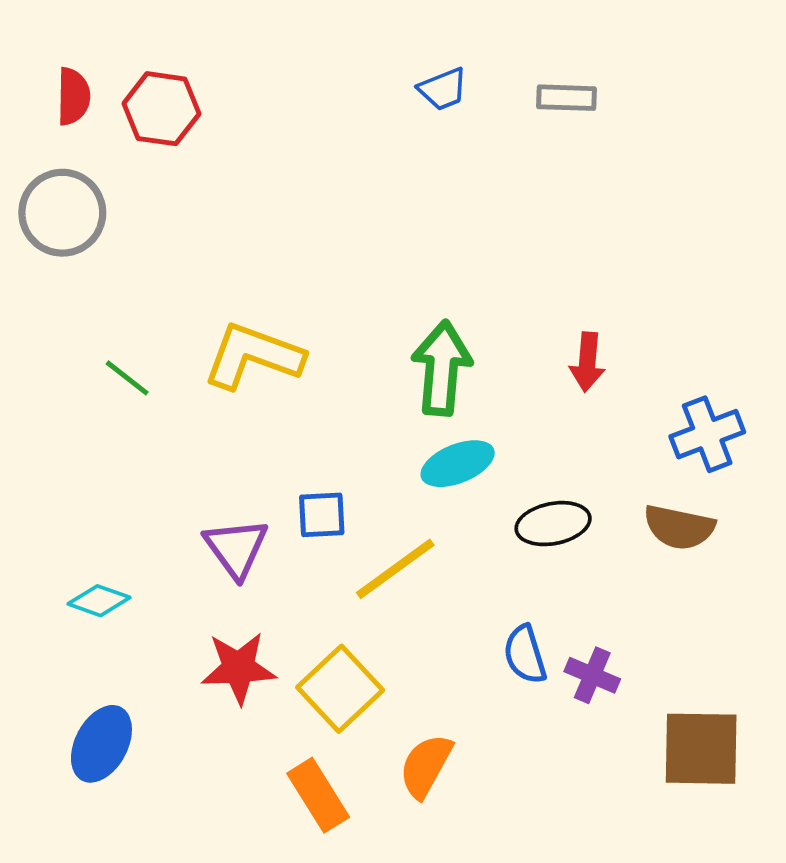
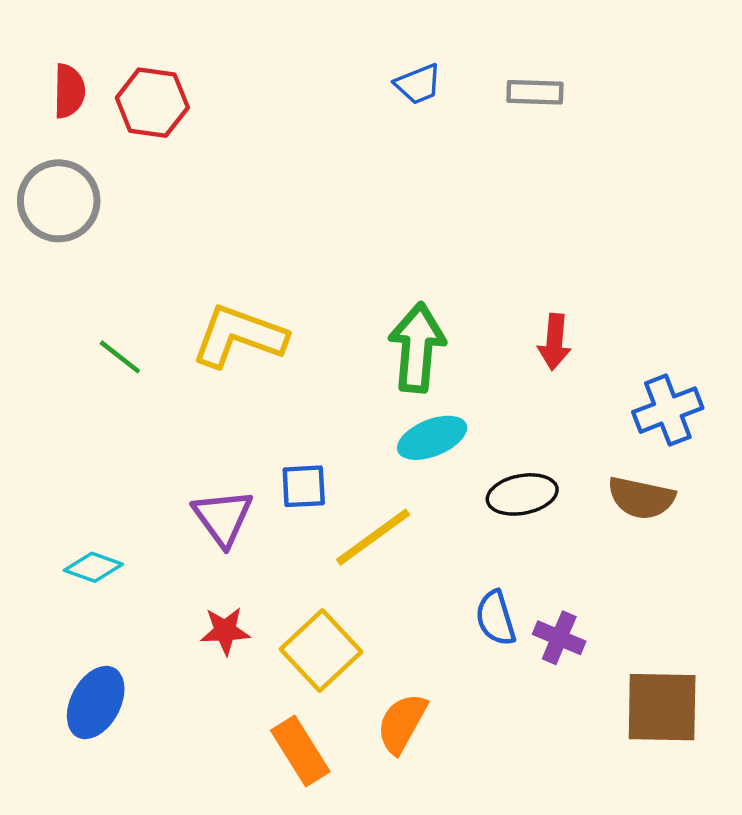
red star: (239, 668) -> (225, 631), size x0.7

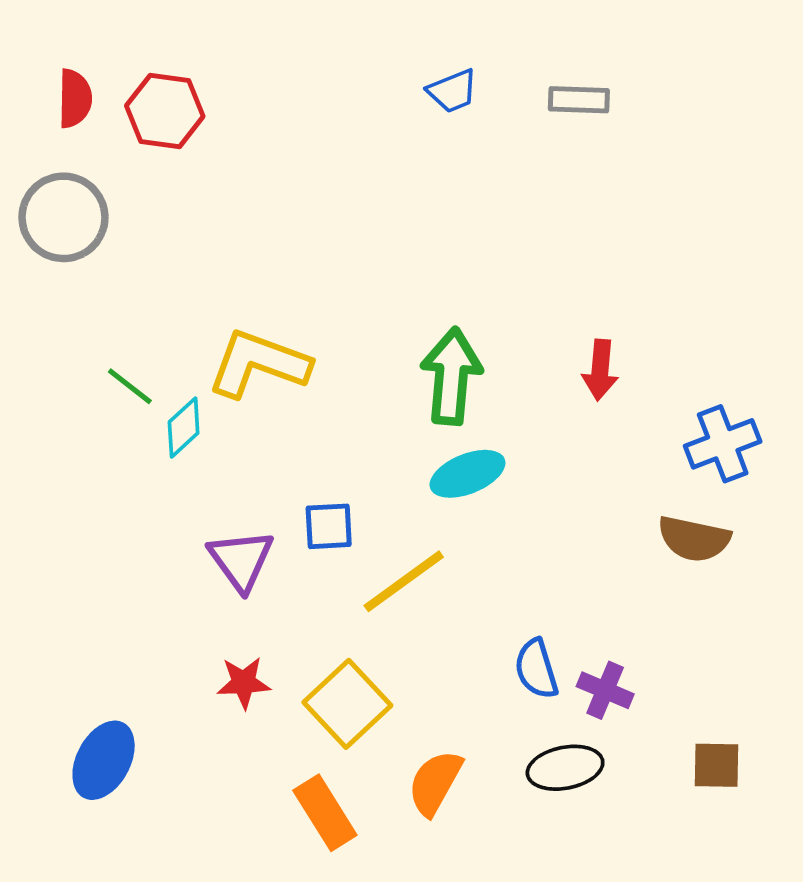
black ellipse: (522, 494) -> (565, 768), moved
cyan diamond: (93, 567) -> (184, 428), moved, turned -62
brown square: (662, 707) -> (716, 765), size x0.6

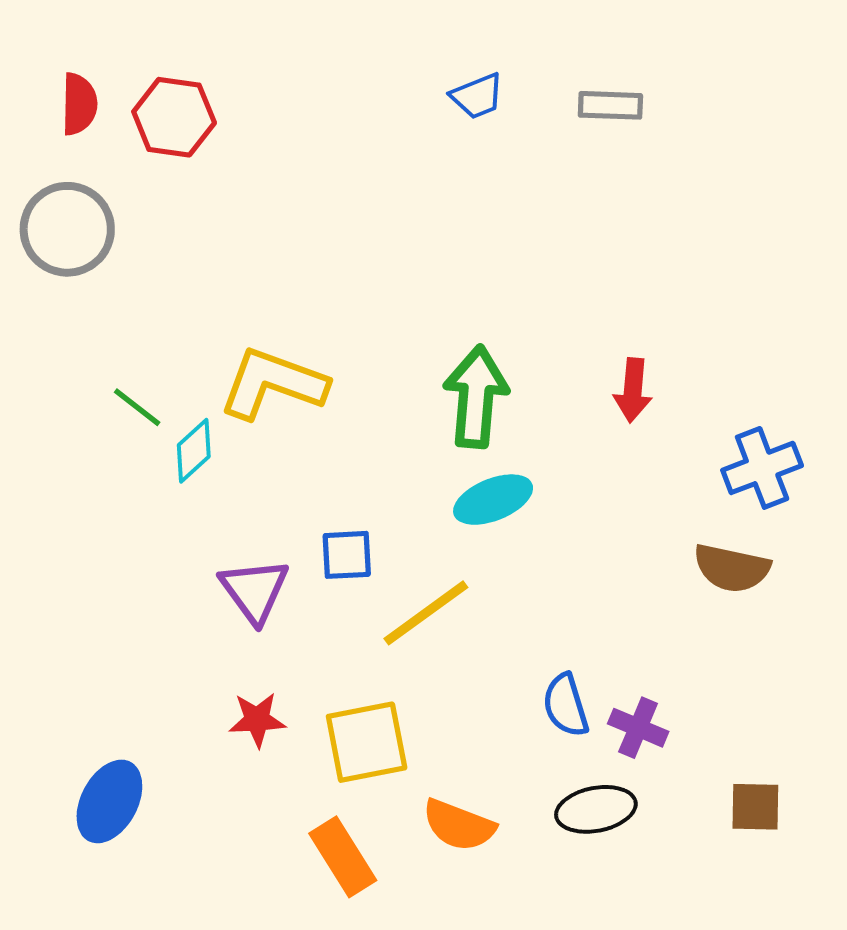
yellow square: (347, 704) -> (367, 742), turned 32
orange semicircle: (435, 783) -> (459, 825), turned -98

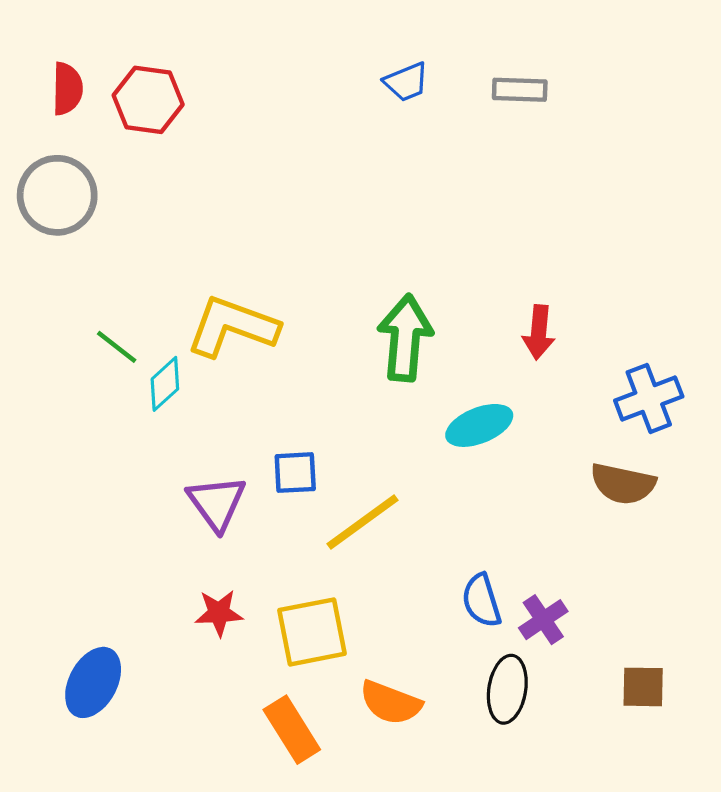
cyan ellipse: (493, 500) -> (479, 425), moved
purple cross: (638, 728) -> (543, 620), turned 33
black ellipse: (596, 809) -> (507, 689), turned -70

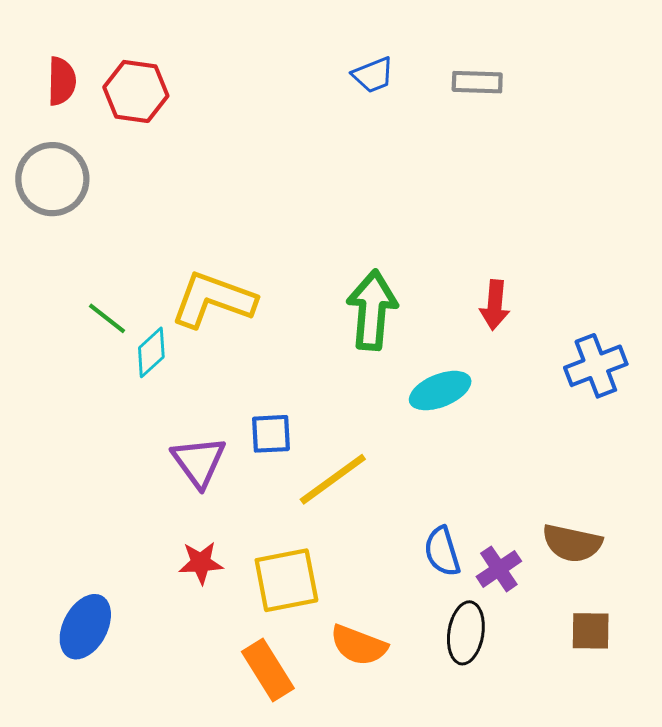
brown semicircle: (623, 484) -> (572, 543), moved

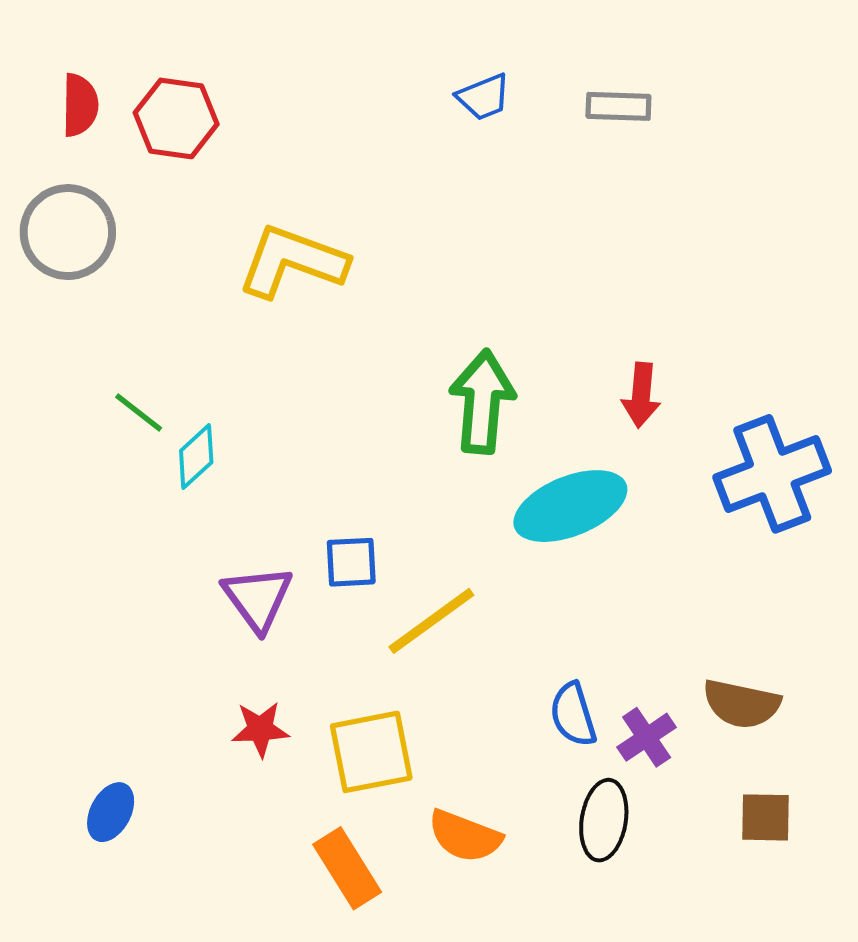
yellow L-shape: (213, 300) -> (292, 261), moved
blue cross: (596, 366) -> (772, 474), size x1.4
cyan ellipse: (440, 391) -> (570, 506), size x1.4
blue ellipse: (85, 627) -> (111, 812), size x0.7

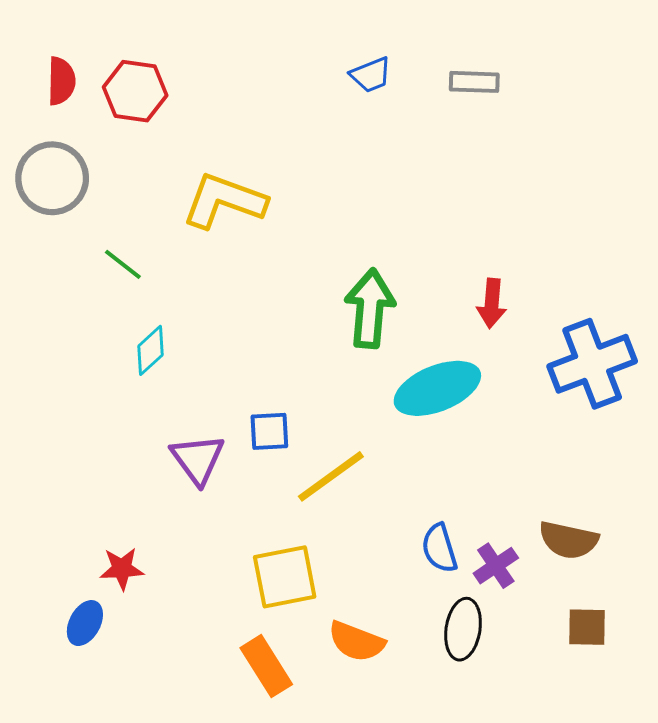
green line: (139, 412) -> (123, 264), moved
red star: (260, 729) -> (122, 569), moved

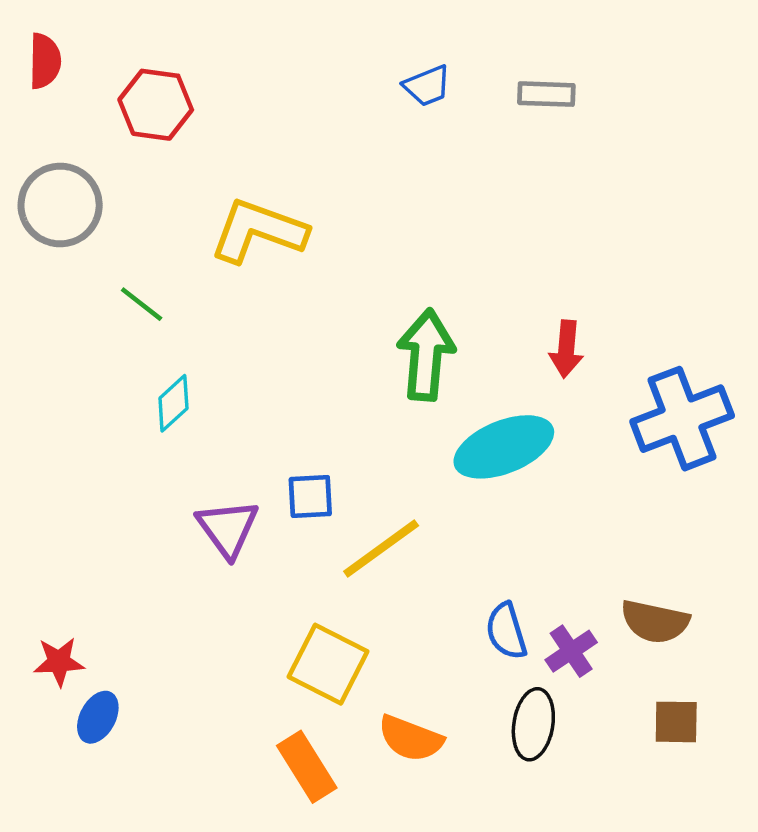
red semicircle: (61, 81) -> (45, 61), moved
red star: (122, 569) -> (59, 662), moved
yellow square: (285, 577) -> (328, 664), turned 38

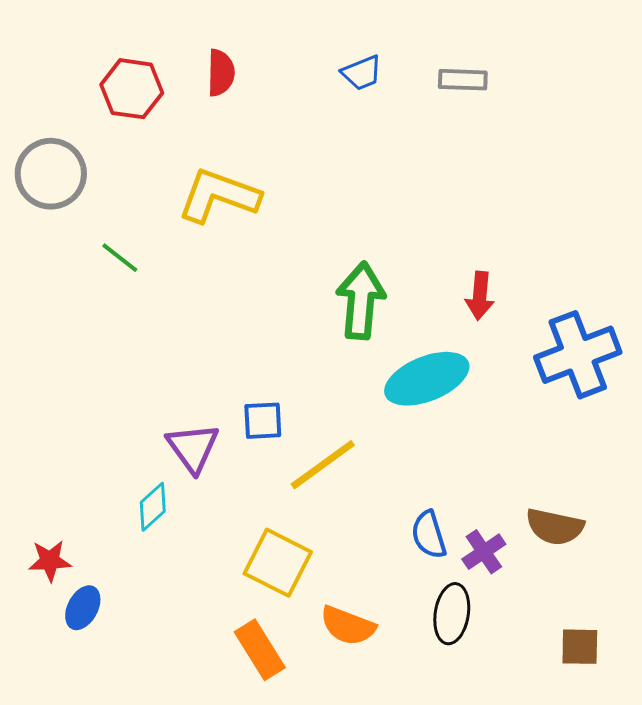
red semicircle: (45, 61) -> (221, 73), moved
cyan diamond: (173, 403) -> (153, 507), moved
brown square: (676, 722) -> (580, 647), moved

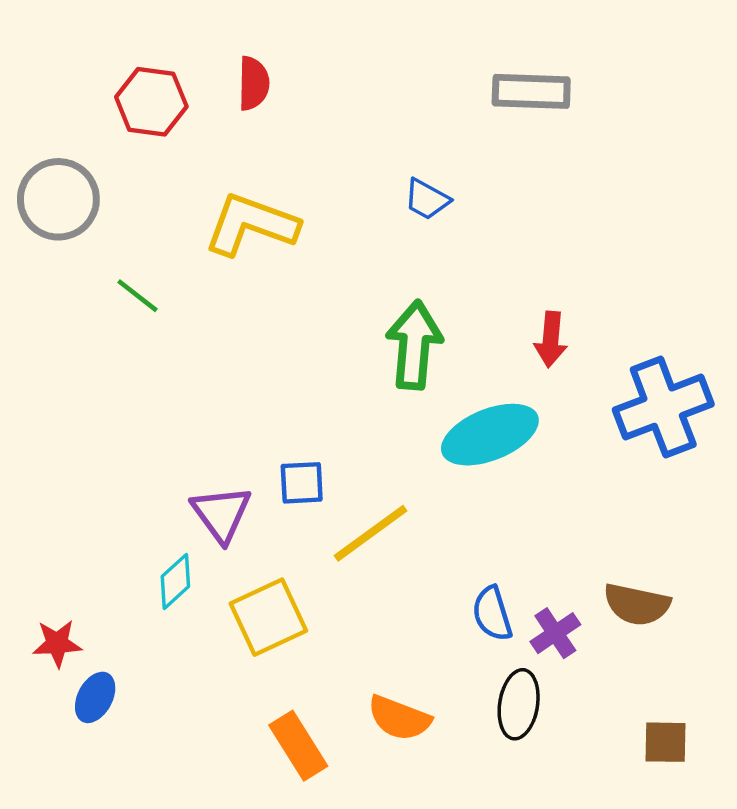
blue trapezoid: (362, 73) -> (427, 199), moved, turned 51
gray rectangle: (463, 80) -> (531, 91), size x1.4
yellow square: (278, 563) -> (268, 617), moved, turned 38

